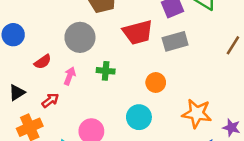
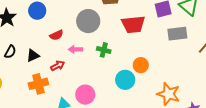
gray rectangle: (175, 41) -> (177, 34), moved
pink arrow: (70, 76) -> (75, 49), turned -120
cyan circle: (139, 117) -> (125, 80), moved

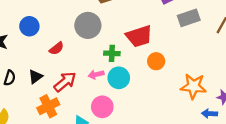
red trapezoid: (133, 24) -> (139, 36), moved
pink arrow: (75, 49) -> (96, 74), moved
red arrow: (58, 66) -> (65, 82), size x1.5
cyan circle: (125, 80) -> (119, 78), moved

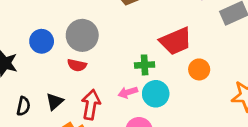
gray circle: (88, 25) -> (82, 35), moved
red semicircle: (56, 48) -> (77, 65), turned 56
red arrow: (65, 82) -> (91, 105), turned -35

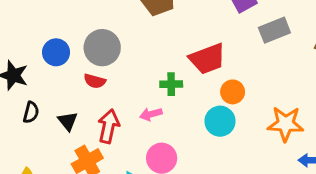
cyan circle: (156, 94) -> (220, 121), moved
black triangle: (55, 102) -> (68, 121), turned -30
black semicircle: (23, 106) -> (31, 112), moved

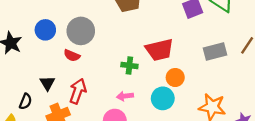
gray rectangle: (274, 30) -> (215, 51), moved
black semicircle: (31, 112) -> (25, 101), moved
pink arrow: (151, 114) -> (125, 96), moved

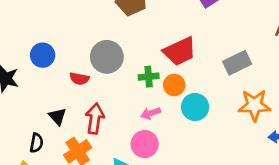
gray circle: (81, 31) -> (107, 57), moved
gray rectangle: (215, 51) -> (237, 63), moved
orange circle: (175, 77) -> (174, 85), moved

